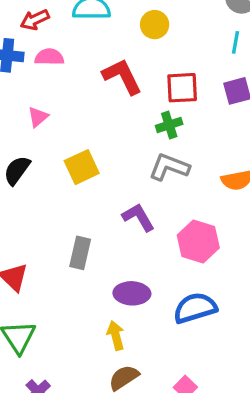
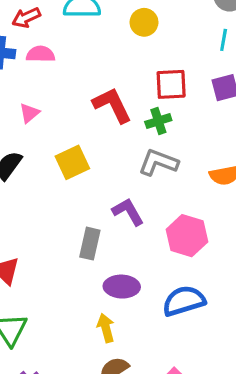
red L-shape: (122, 76) -> (112, 105), moved
gray rectangle: (80, 253) -> (90, 244), moved

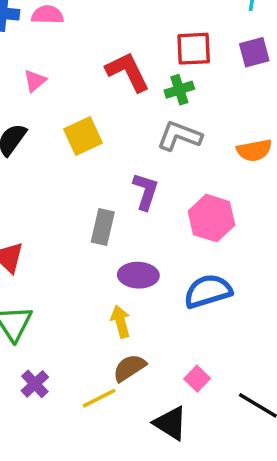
purple L-shape: (128, 212) -> (145, 191), turned 48

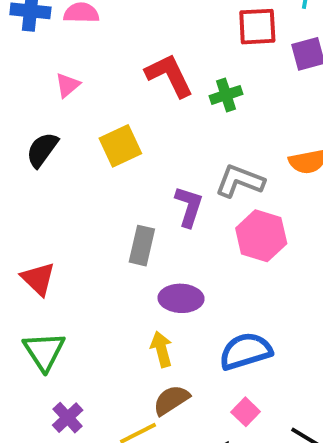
red square: (194, 49) -> (257, 27), moved
gray L-shape: (179, 136) -> (240, 181), moved
blue semicircle: (208, 291) -> (246, 351), moved

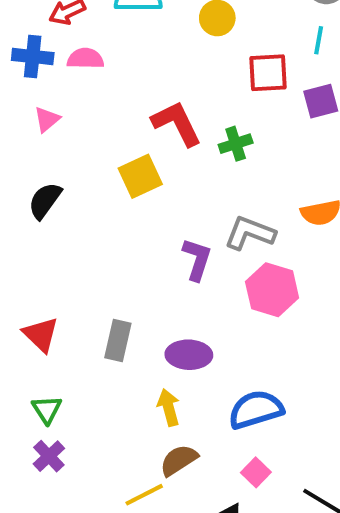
pink triangle: (68, 85) -> (47, 119), moved
yellow square: (120, 146) -> (140, 176), moved
gray rectangle: (142, 246) -> (118, 341), moved
green triangle: (44, 351) -> (47, 409), size x0.7
purple cross: (68, 418) -> (49, 456), moved

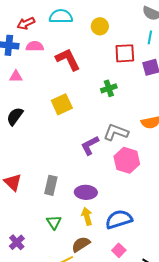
pink triangle: (47, 119) -> (16, 76), turned 40
red L-shape: (177, 123) -> (68, 59), moved
purple L-shape: (197, 259) -> (90, 145), turned -135
yellow arrow: (169, 407) -> (87, 216), moved
green triangle: (47, 409) -> (54, 222), moved

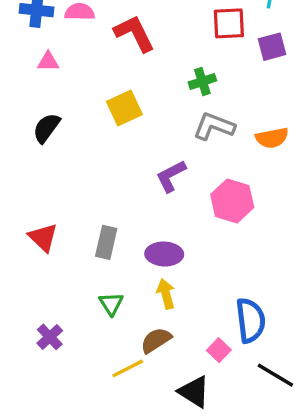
gray L-shape: (116, 132) -> (214, 126), moved
blue semicircle: (119, 219) -> (250, 320), moved, turned 100

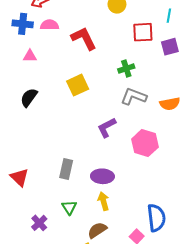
red triangle: (43, 237) -> (20, 177), moved
purple cross: (50, 337) -> (39, 223), moved

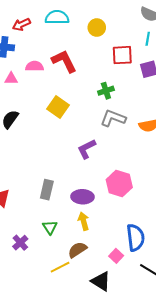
pink semicircle: (50, 25) -> (35, 66), moved
yellow square: (78, 85) -> (58, 107), turned -30
pink hexagon: (145, 143) -> (119, 183), moved

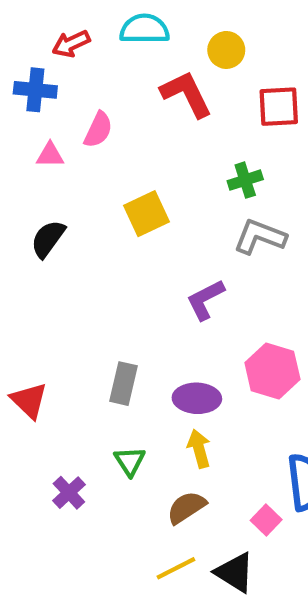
red L-shape: (64, 61) -> (186, 94), moved
pink semicircle: (35, 66) -> (98, 130), turned 114
yellow square: (58, 107) -> (147, 214), turned 30
yellow line: (60, 267) -> (176, 568), moved

